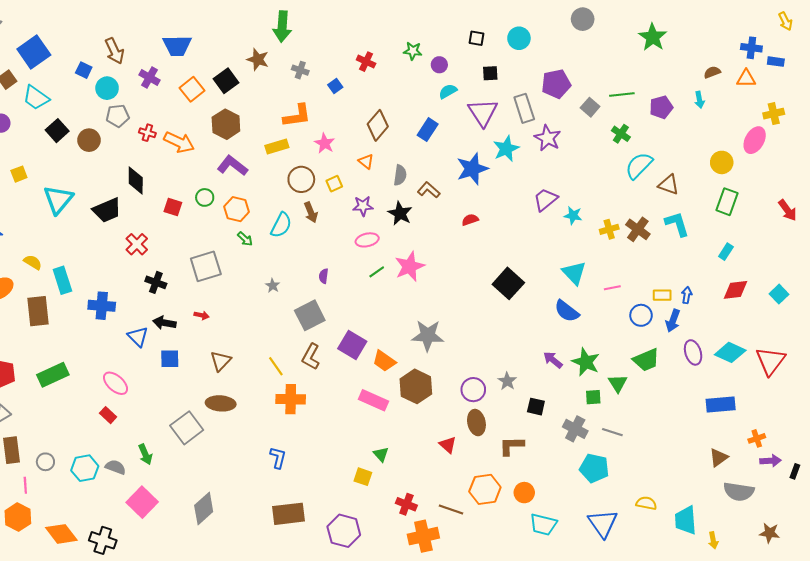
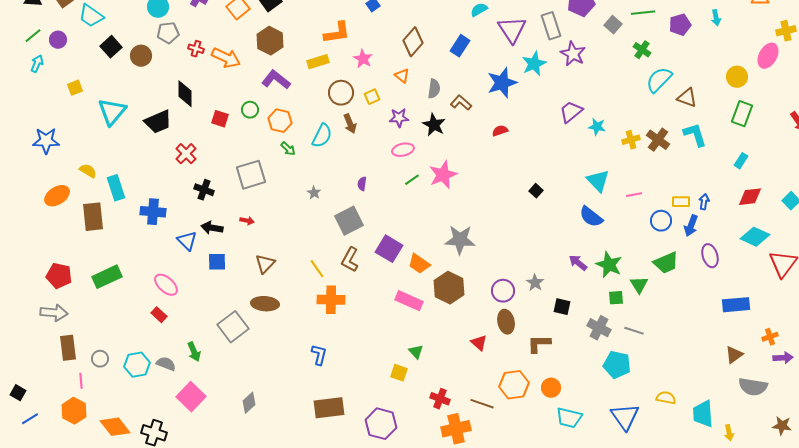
black square: (508, 283) -> (536, 191), size x0.5
cyan diamond: (730, 352) -> (755, 237), moved
gray diamond: (204, 509) -> (249, 403), size x0.7

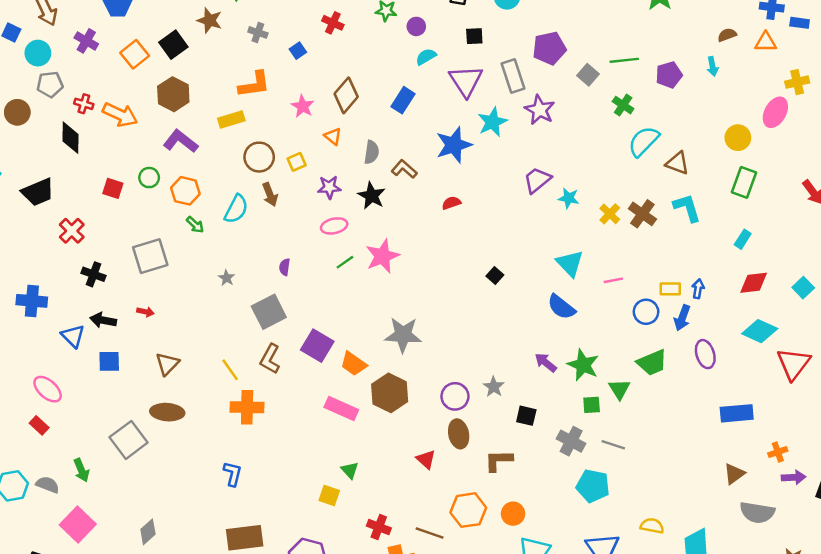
pink star: (363, 59) -> (303, 106), moved
black diamond: (185, 94) -> (71, 138), moved
yellow cross: (631, 140) -> (610, 214), turned -30

